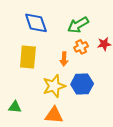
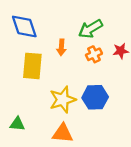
blue diamond: (36, 23) -> (24, 26), moved
orange arrow: (64, 59) -> (61, 47), moved

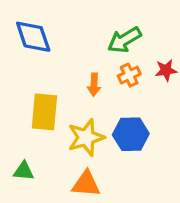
orange arrow: (61, 47) -> (94, 85), moved
yellow rectangle: (32, 66) -> (44, 112), moved

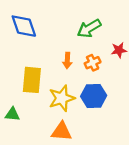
orange cross: (129, 75) -> (93, 63), moved
green triangle: (24, 171) -> (12, 114), moved

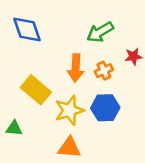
orange arrow: (67, 60) -> (76, 68), size x1.5
yellow rectangle: (32, 80) -> (36, 90), turned -55

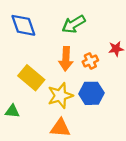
green arrow: (100, 32) -> (74, 24), moved

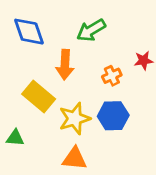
orange arrow: (66, 59) -> (65, 65), moved

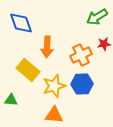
green arrow: (91, 30) -> (97, 17), moved
orange cross: (112, 76) -> (81, 55), size x1.5

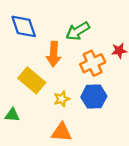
green arrow: (97, 17) -> (78, 31), moved
yellow star: (54, 86) -> (62, 99), size x0.6

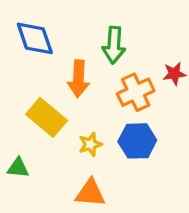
green arrow: (78, 31) -> (114, 45), turned -55

